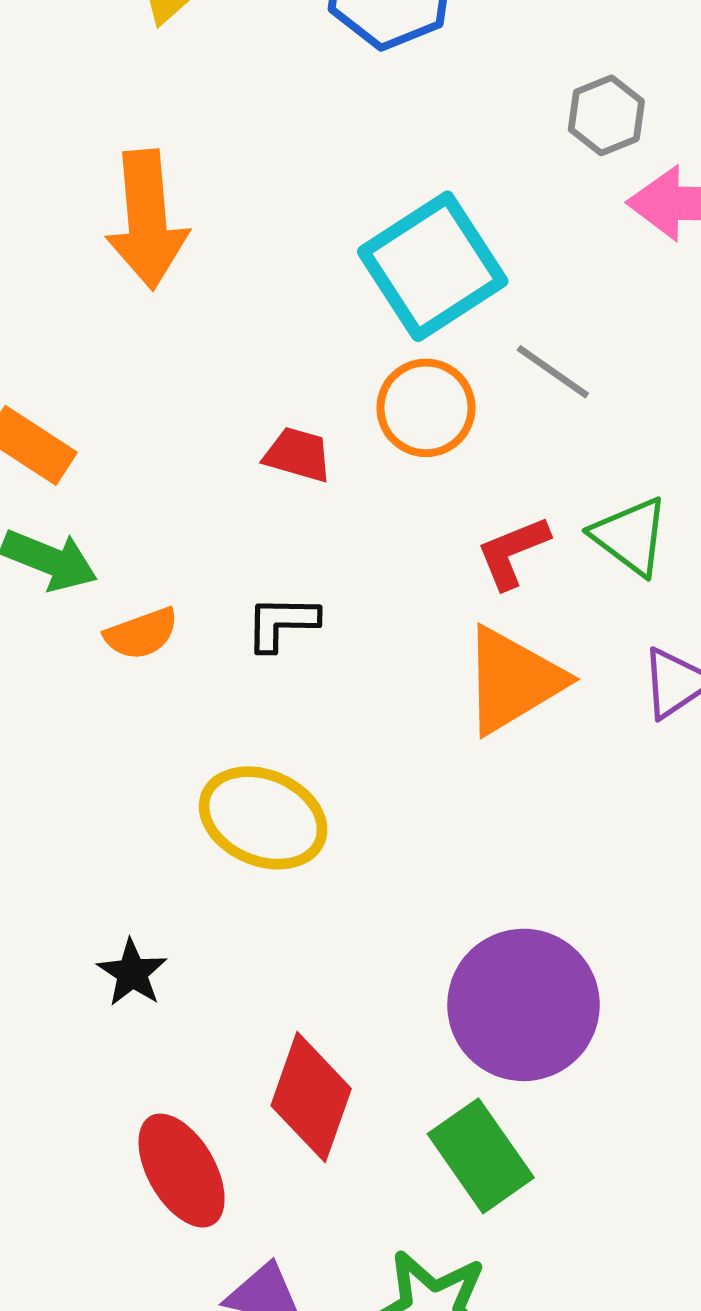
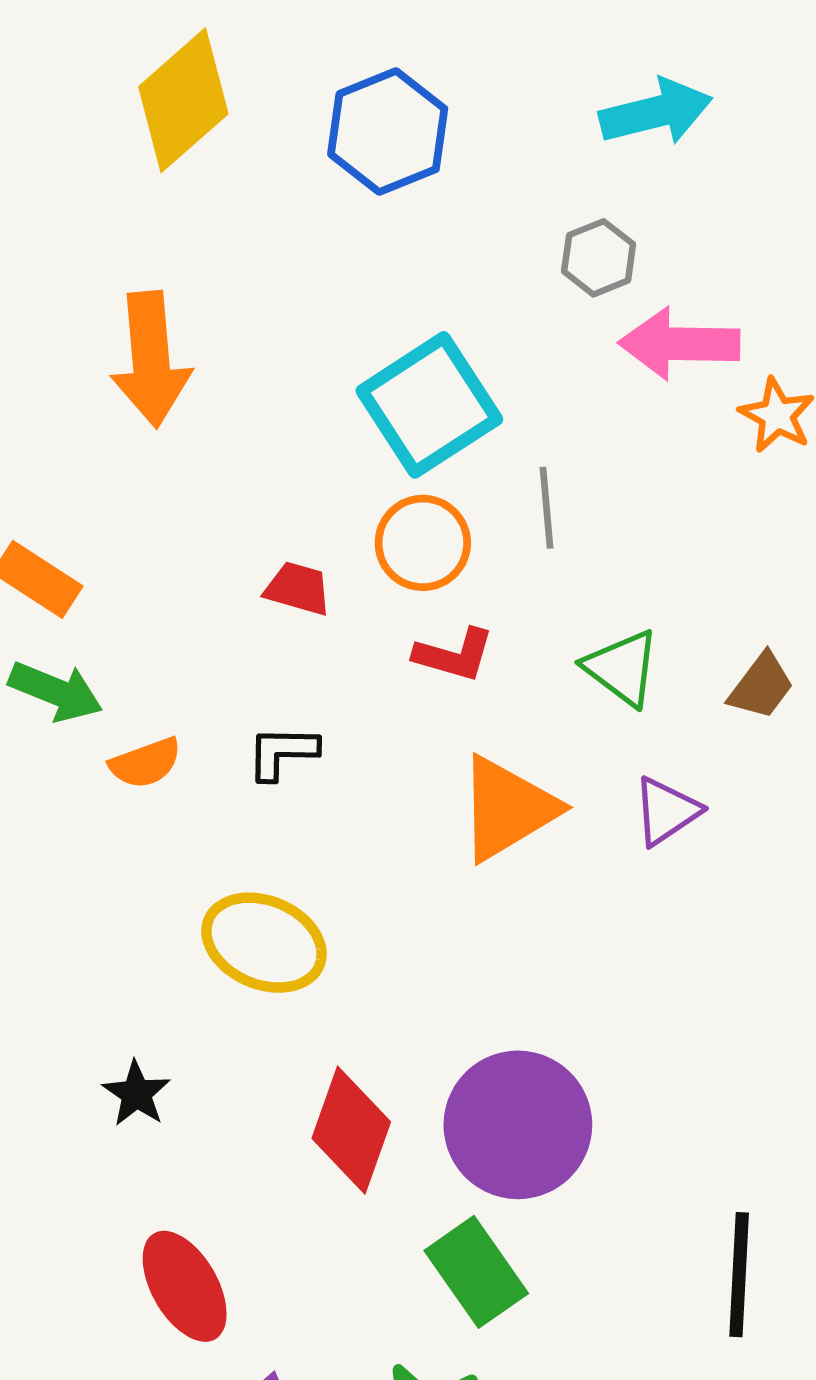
gray line: (553, 372) -> (546, 508), turned 50
red L-shape: (513, 552) -> (454, 655), moved, turned -142
red diamond: (311, 1097) -> (351, 1130), moved

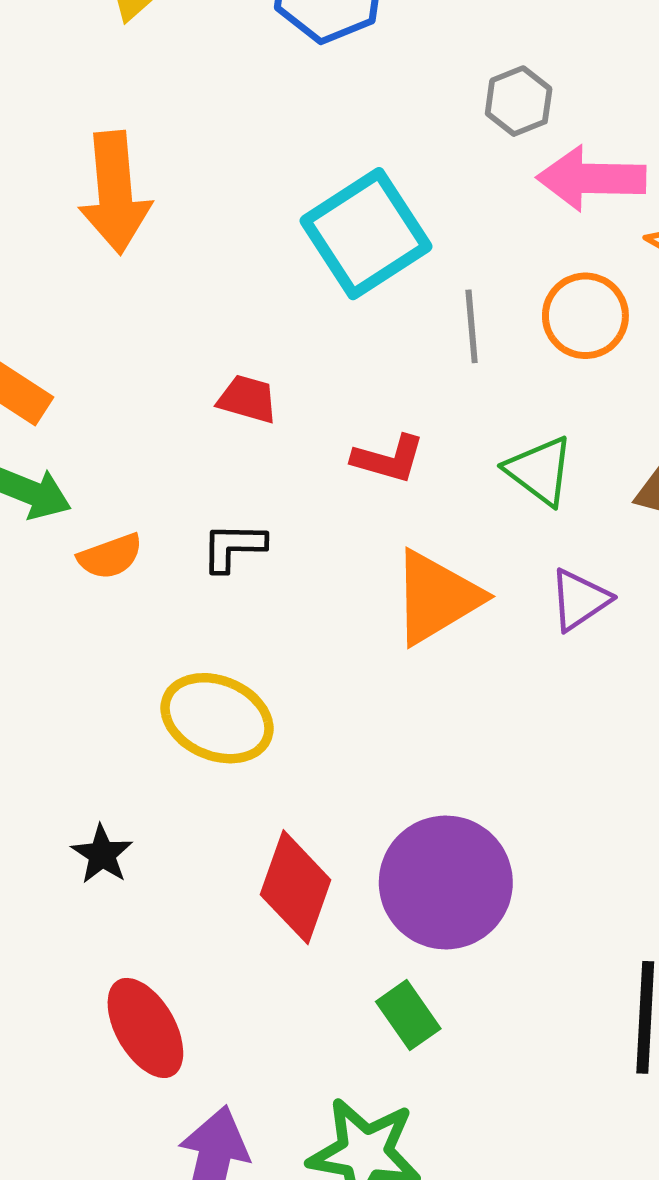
orange circle: (423, 543) -> (585, 316), moved
green rectangle: (476, 1272) -> (408, 1015), size x0.7

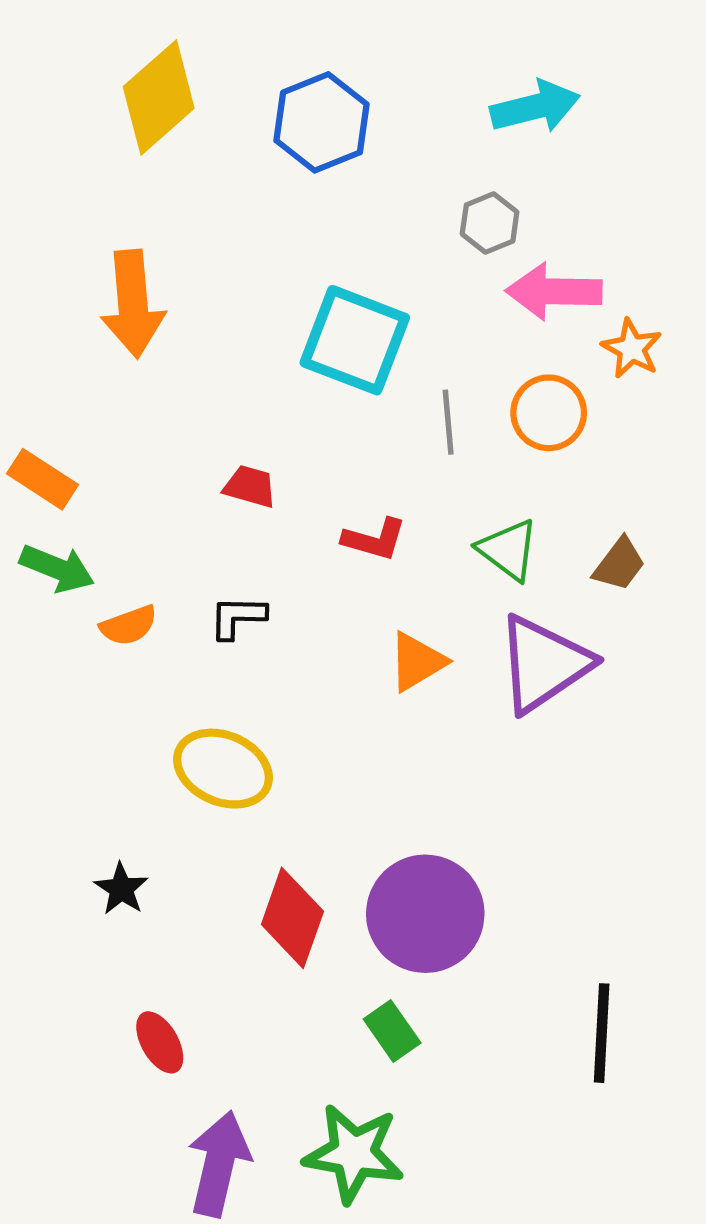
cyan square: (366, 234) -> (355, 340), turned -36
orange triangle: (436, 597) -> (417, 662), size x0.7
purple triangle: (580, 600) -> (543, 664), size x1.8
red ellipse: (145, 1028) -> (160, 1042), size x0.7

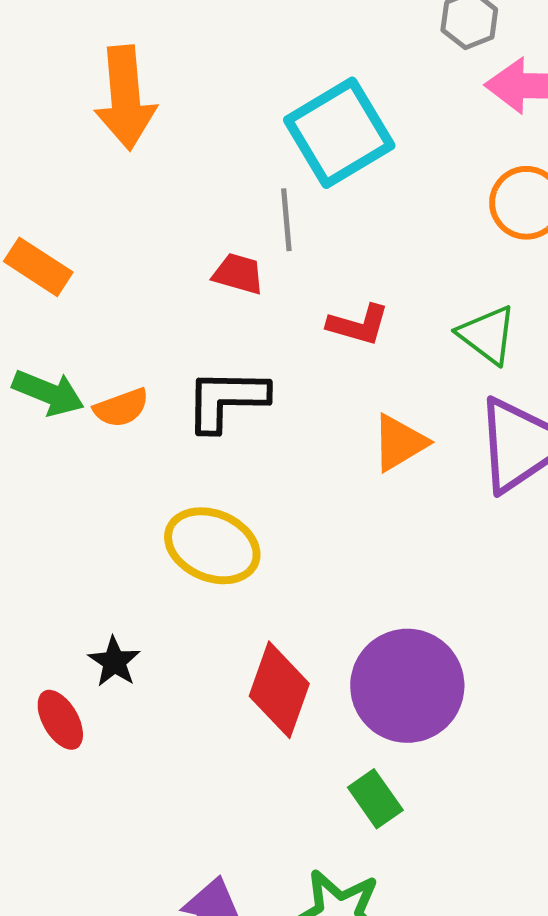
cyan square: (355, 340) -> (339, 133), turned 38
gray line: (448, 422) -> (286, 220), moved
green arrow: (57, 568) -> (48, 393), moved
black L-shape: (238, 617) -> (226, 400), size x1.5
red ellipse: (160, 1042) -> (60, 720), moved

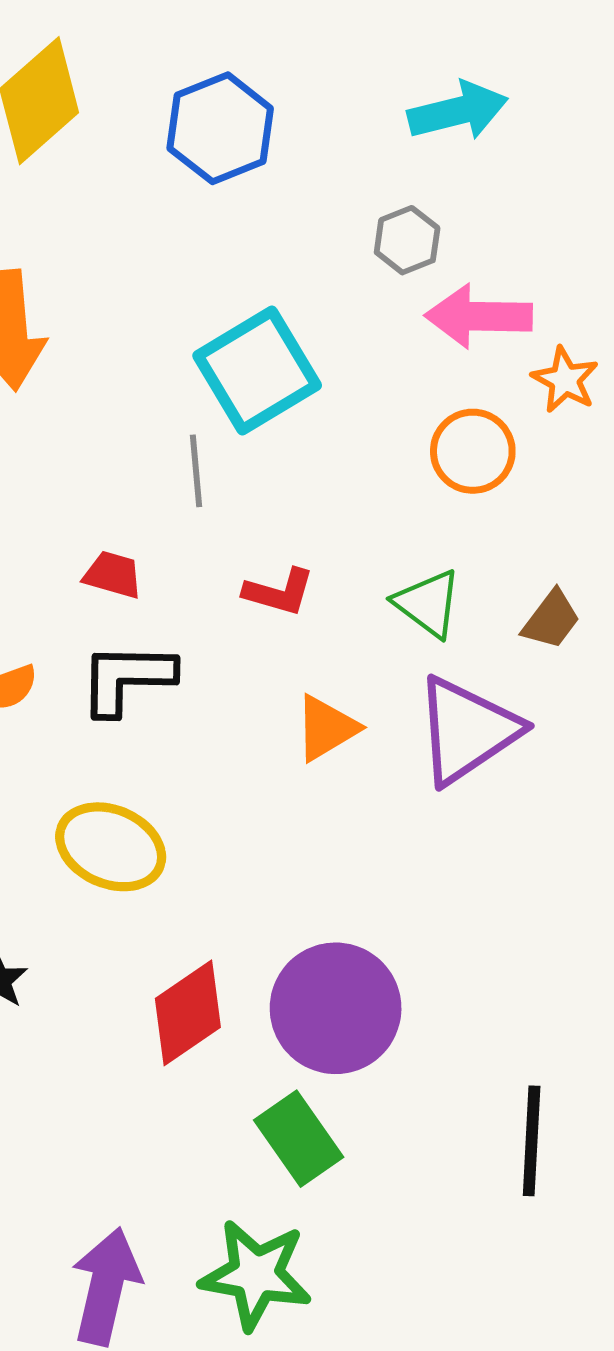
red trapezoid: (238, 274) -> (113, 575), moved
red diamond: (279, 690) -> (188, 1013), turned 36
green rectangle: (375, 799) -> (299, 1139), size x1.4

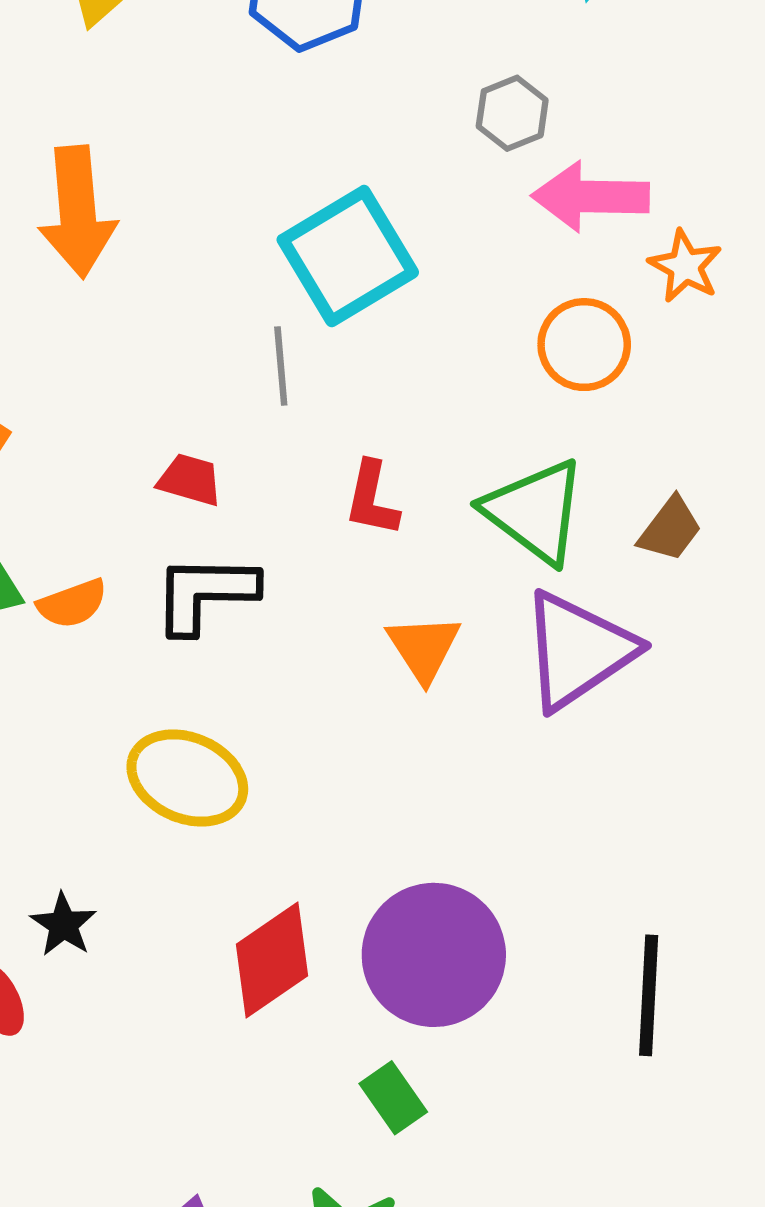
red L-shape: (279, 592) -> (372, 499), turned 86
green triangle: (428, 603) -> (535, 511), size x1.4
orange triangle: (326, 728) -> (424, 648), turned -32
green rectangle: (299, 1139) -> (393, 1098), size x0.7
black line: (532, 1141) -> (649, 995), moved

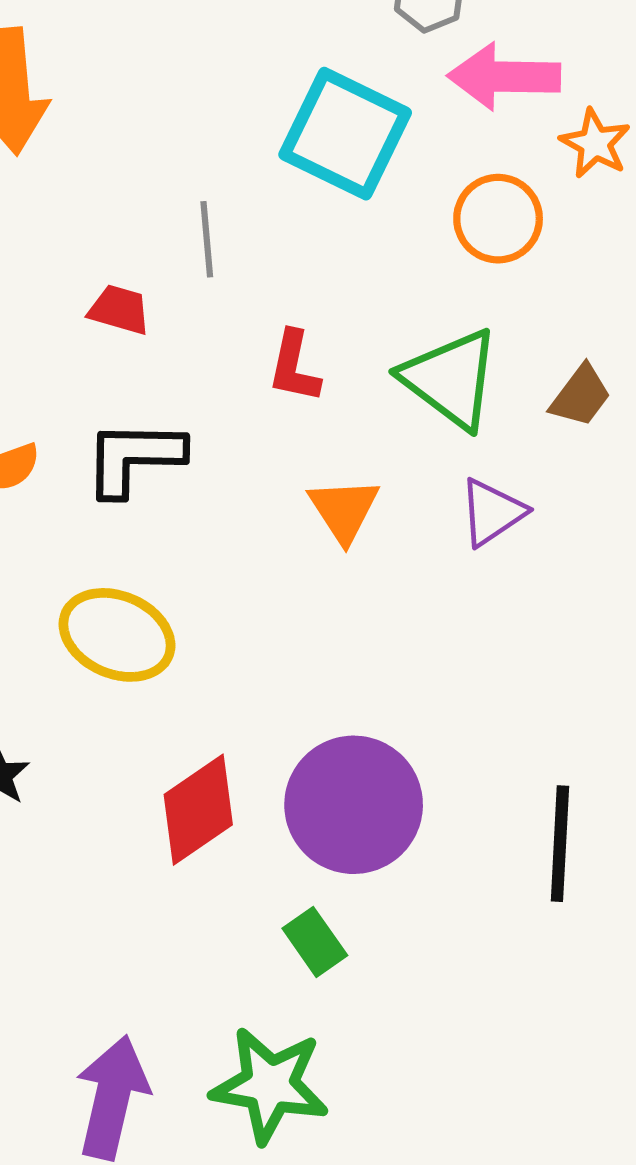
cyan square: (348, 256) -> (345, 134), moved, turned -33
red trapezoid: (190, 480) -> (119, 310), moved
purple triangle: (578, 650) -> (492, 512), size x0.6

